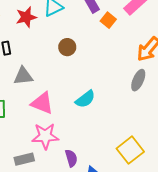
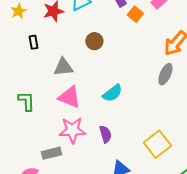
gray triangle: (23, 76) -> (63, 67), moved
purple semicircle: (71, 158) -> (105, 134), moved

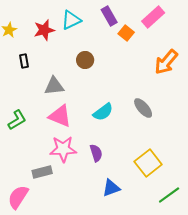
gray ellipse: (165, 74) -> (143, 108), moved, turned -65
green L-shape: (26, 101) -> (17, 120), turned 60

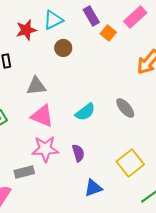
brown circle: (85, 60) -> (63, 48), moved

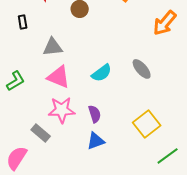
gray rectangle: (24, 172) -> (41, 133), turned 54
blue triangle: (93, 188) -> (96, 141), moved

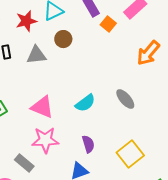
gray triangle: (53, 47) -> (36, 55), moved
purple semicircle: (95, 114) -> (88, 144), moved

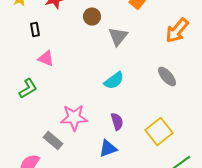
gray triangle: (36, 55) -> (118, 37), moved, turned -45
gray ellipse: (125, 99) -> (167, 77), moved
pink triangle: (42, 107) -> (46, 59), moved, size x0.7

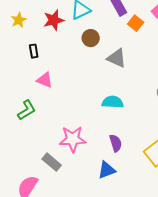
gray triangle: (118, 37) -> (117, 58), turned -45
cyan semicircle: (114, 81) -> (113, 102), turned -140

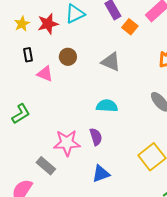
yellow star: (19, 20) -> (22, 24), moved
brown circle: (91, 38) -> (68, 57), moved
pink triangle: (45, 80) -> (45, 74), moved
purple semicircle: (116, 143) -> (96, 137), moved

